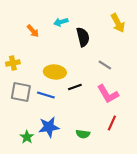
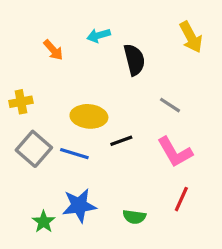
gray square: (21, 92) -> (34, 149), turned 30

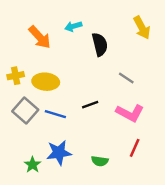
orange arrow: (53, 50) -> (40, 37), size x1.5
yellow ellipse: (89, 116) -> (46, 82), moved
pink L-shape: (175, 152) -> (130, 113), turned -32

